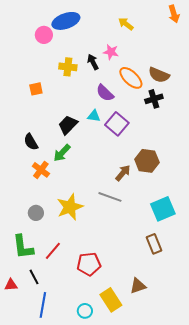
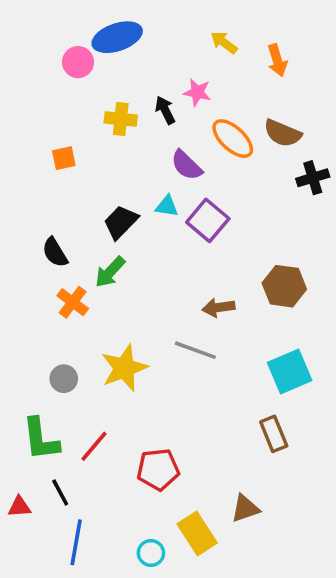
orange arrow: (174, 14) -> (277, 60), moved
black cross: (154, 99) -> (313, 178), moved
brown hexagon: (147, 161) -> (284, 286), moved
brown arrow: (123, 173) -> (219, 308), turned -138

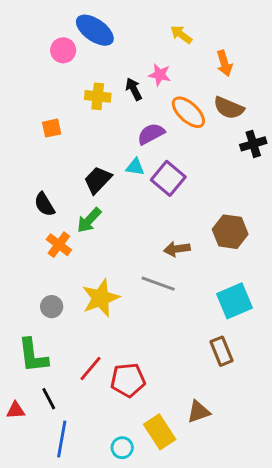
blue ellipse: (117, 37) -> (95, 30), turned 54
orange arrow: (277, 60) -> (224, 63), moved
purple semicircle: (186, 165) -> (151, 134), turned 108
red line: (94, 446) -> (91, 369), moved

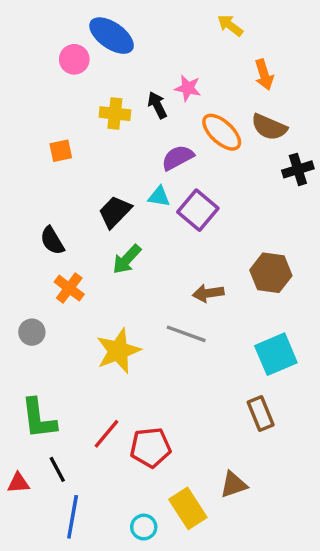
yellow arrow: (181, 34) -> (230, 25), moved
green arrow: (89, 220) -> (127, 259), moved
gray circle: (52, 307) -> (32, 332), moved

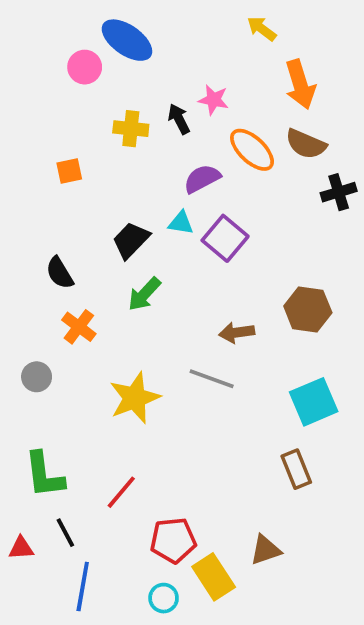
orange arrow: (264, 75) -> (300, 84), size x1.4
red pentagon: (151, 447) -> (173, 540), moved

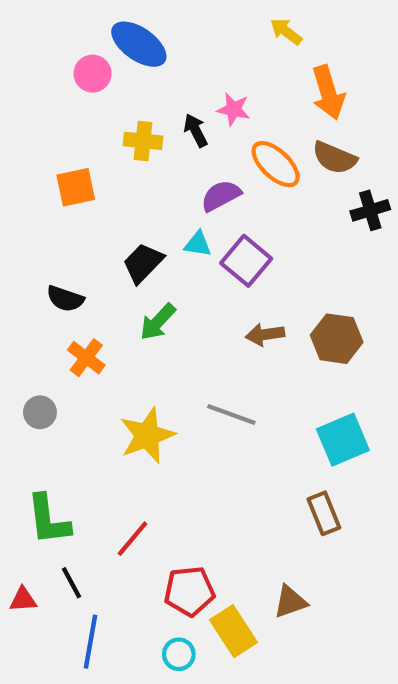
orange square: (69, 171) -> (76, 187), size x1.4
black semicircle: (60, 273) -> (65, 299), turned -40
brown arrow: (237, 333) -> (265, 334), moved

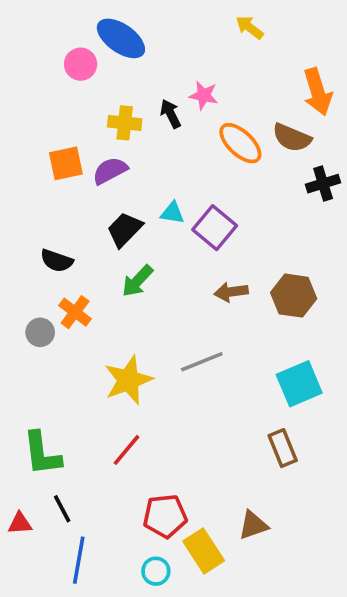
orange arrow: (328, 93) -> (318, 92), moved
purple semicircle: (221, 196) -> (110, 171), moved
gray circle: (40, 412) -> (40, 332), moved
gray line: (231, 414) -> (202, 362), turned -42
red line: (133, 539) -> (126, 450), moved

